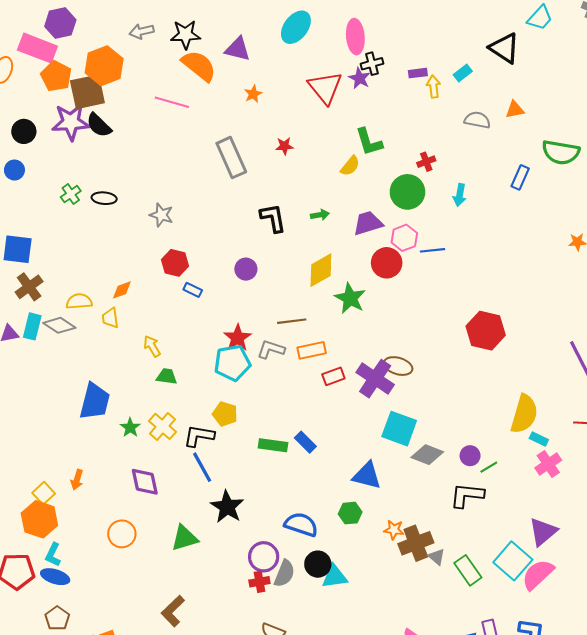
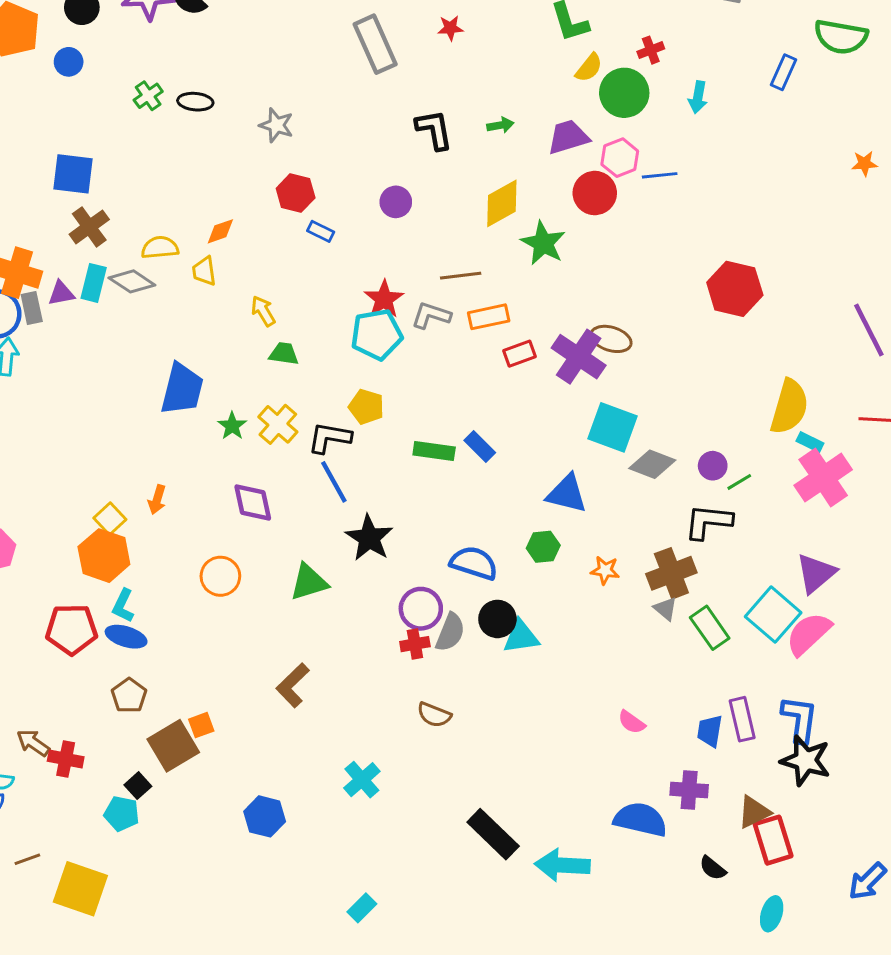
yellow semicircle: (350, 166) -> (589, 68), moved
pink cross: (548, 464) -> (823, 477), size x1.5
brown cross: (416, 543) -> (671, 573), moved

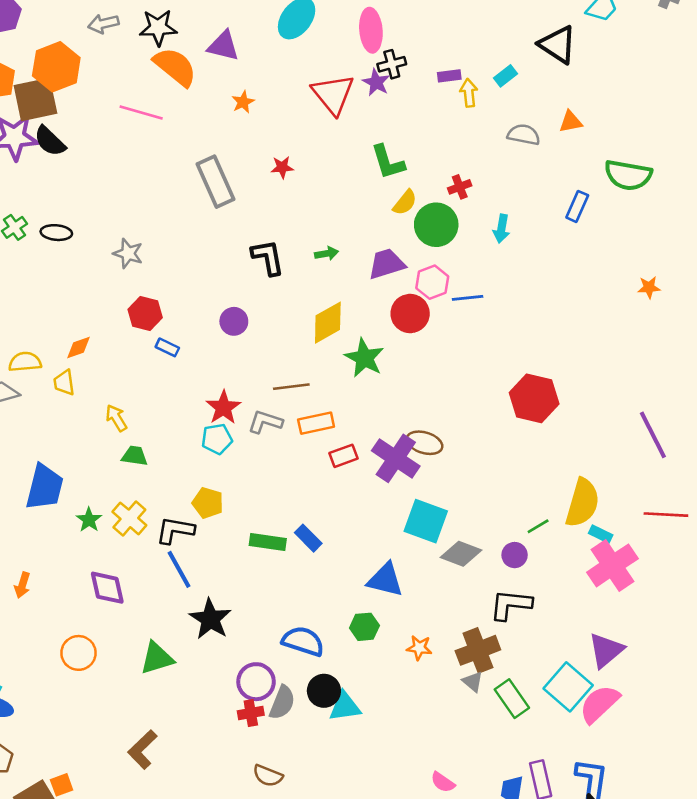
cyan pentagon: (377, 335) -> (217, 439), size x0.7
green line: (739, 482) -> (538, 526), moved

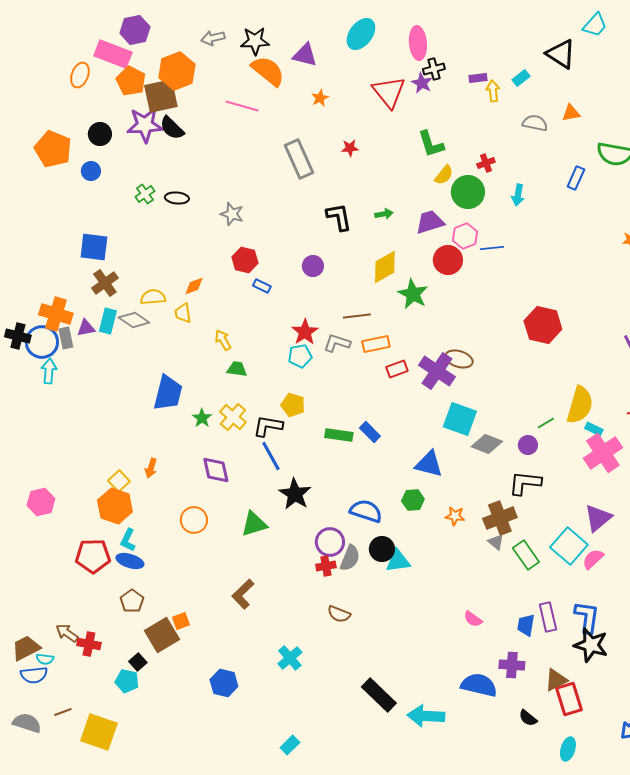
pink semicircle: (599, 704) -> (593, 559), size x0.7

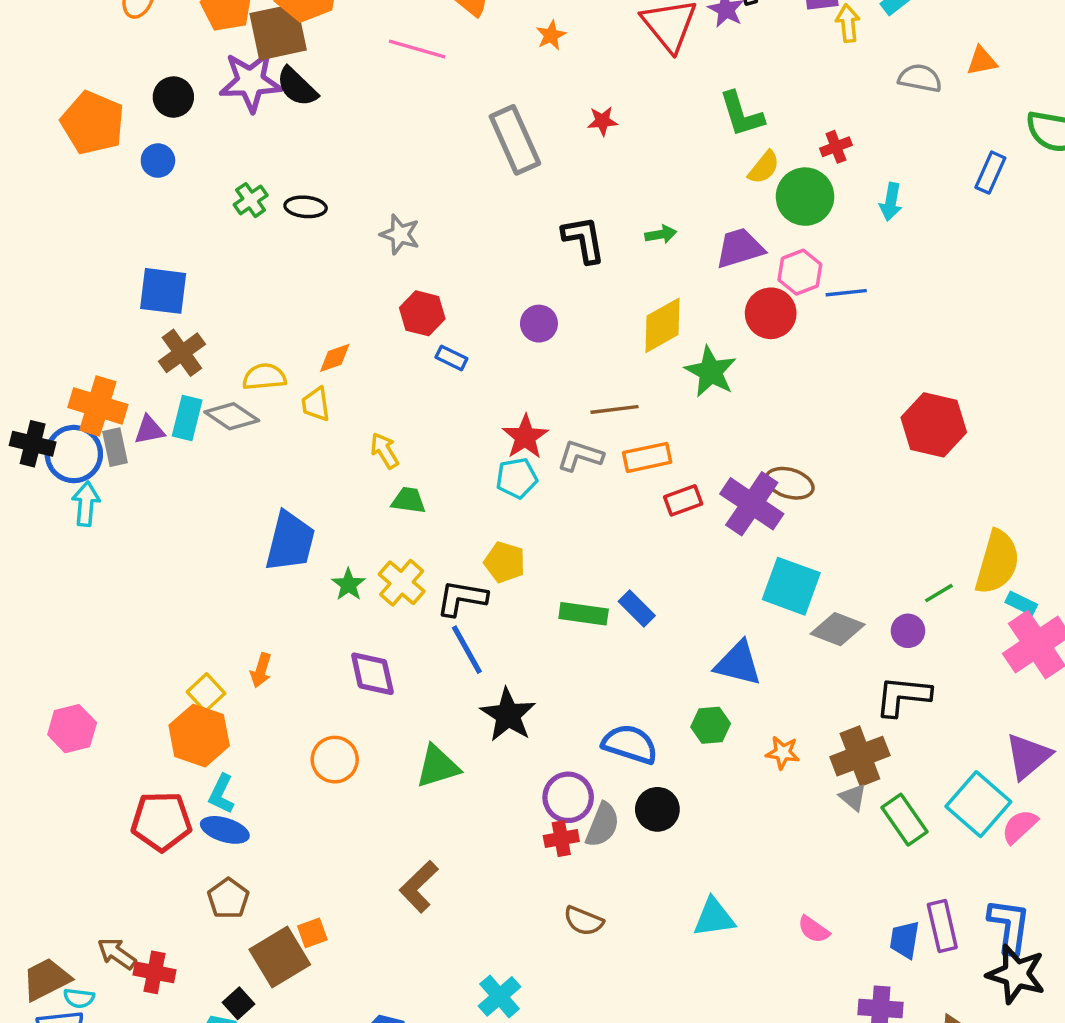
cyan triangle: (398, 561) -> (714, 917), moved

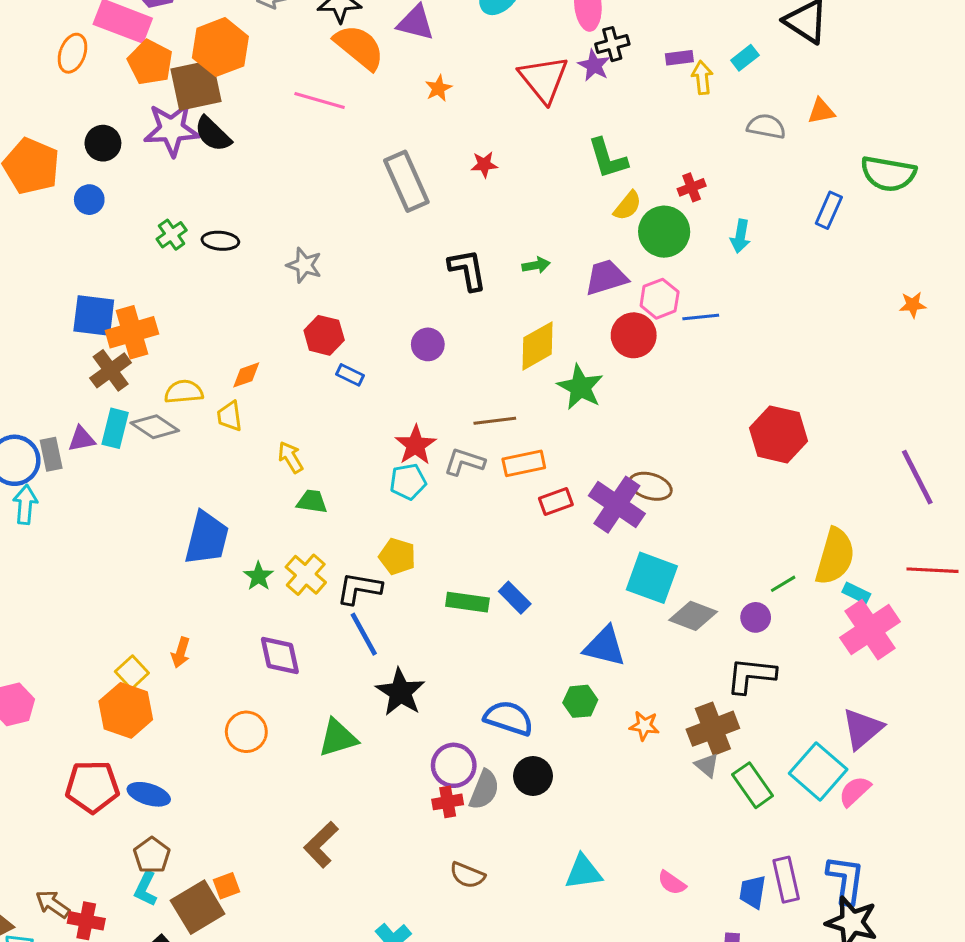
orange cross: (98, 406) -> (132, 332), moved, turned -33
cyan L-shape: (221, 794) -> (146, 889), moved

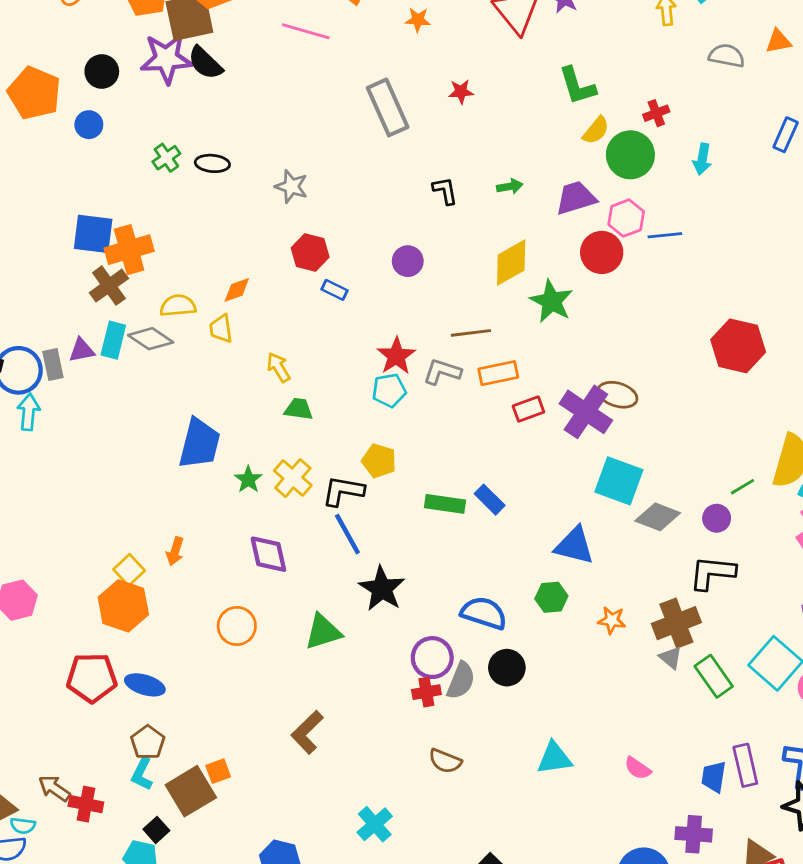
orange star: (438, 88) -> (418, 20), turned 30
black L-shape: (467, 270) -> (445, 191), size x0.7

